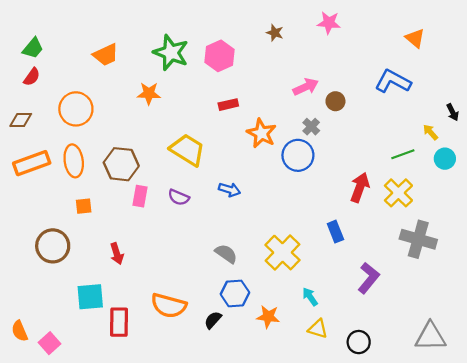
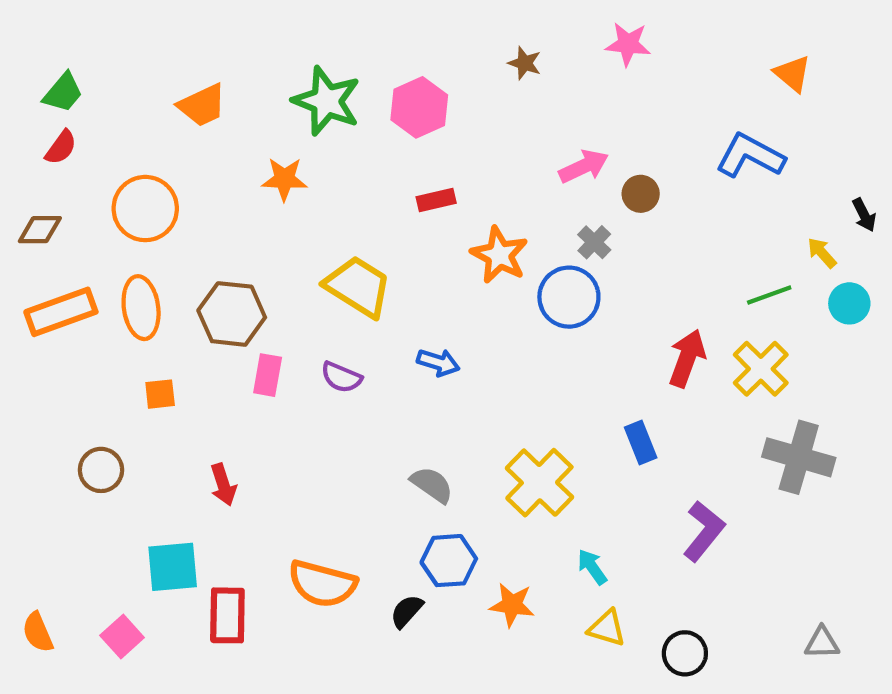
brown circle: (53, 246) -> (101, 470), size x0.7
gray triangle: (430, 336) -> (822, 643), size x0.6
pink square: (49, 343) -> (122, 636), moved

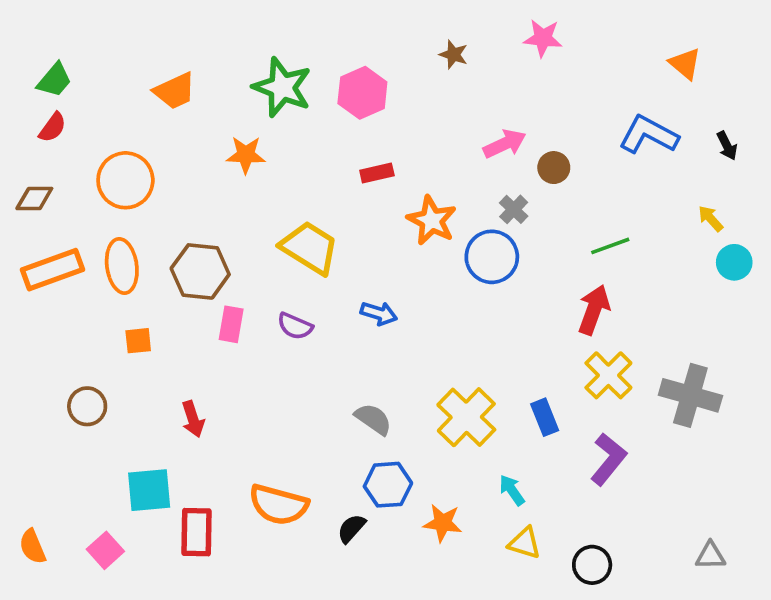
black arrow: (864, 215) -> (727, 146), moved
green line: (769, 295) -> (610, 246), moved
yellow cross: (761, 369) -> (608, 375), moved
blue rectangle: (641, 443) -> (545, 417), moved

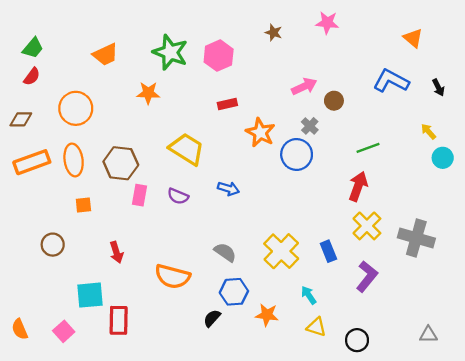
orange semicircle: (279, 505) -> (172, 276), moved

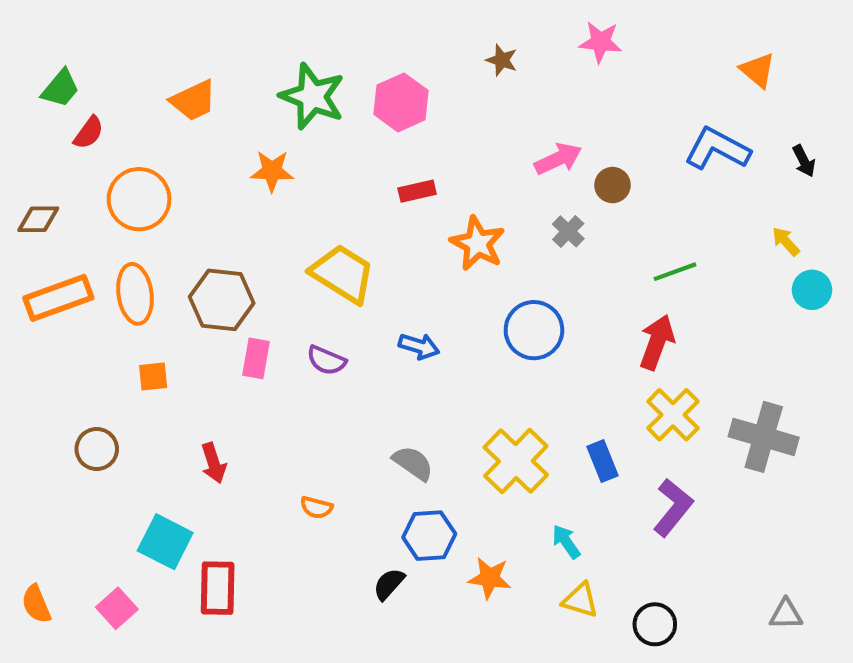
red semicircle: (32, 76) -> (89, 133), moved
blue circle: (297, 154) -> (534, 330), moved
orange semicircle: (172, 276) -> (316, 507), size x0.5
cyan square: (90, 295) -> (165, 542), turned 32

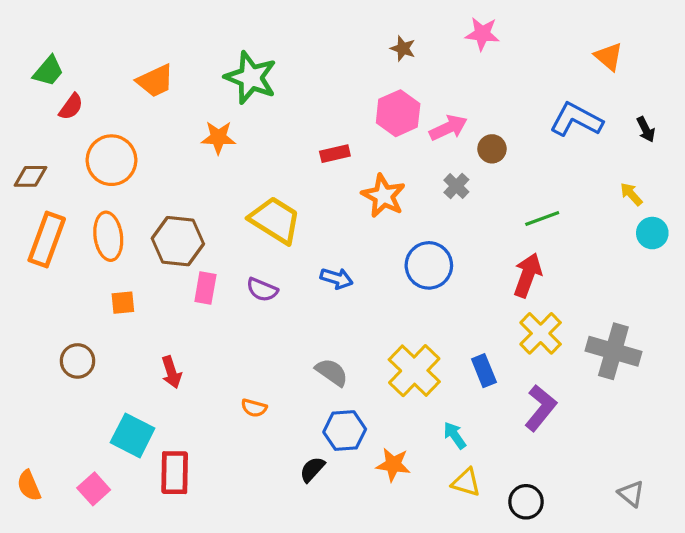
pink hexagon: (401, 102) -> (398, 113), moved
orange rectangle: (58, 298) -> (47, 239), turned -50
gray triangle: (786, 614) -> (631, 494), turned 40

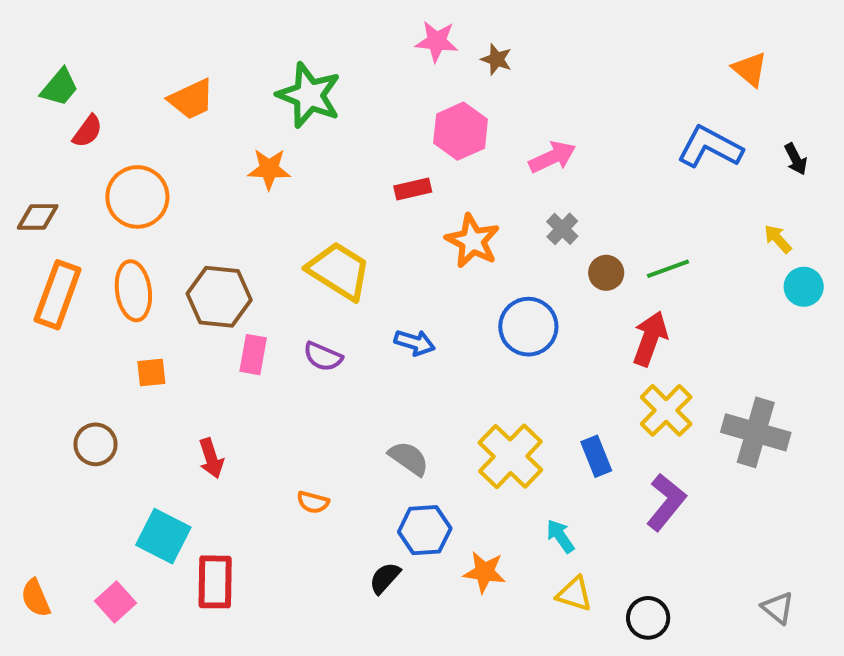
pink star: (482, 34) -> (437, 41), moved
pink hexagon: (398, 113) -> (461, 131), moved
brown circle: (492, 149) -> (606, 273), moved

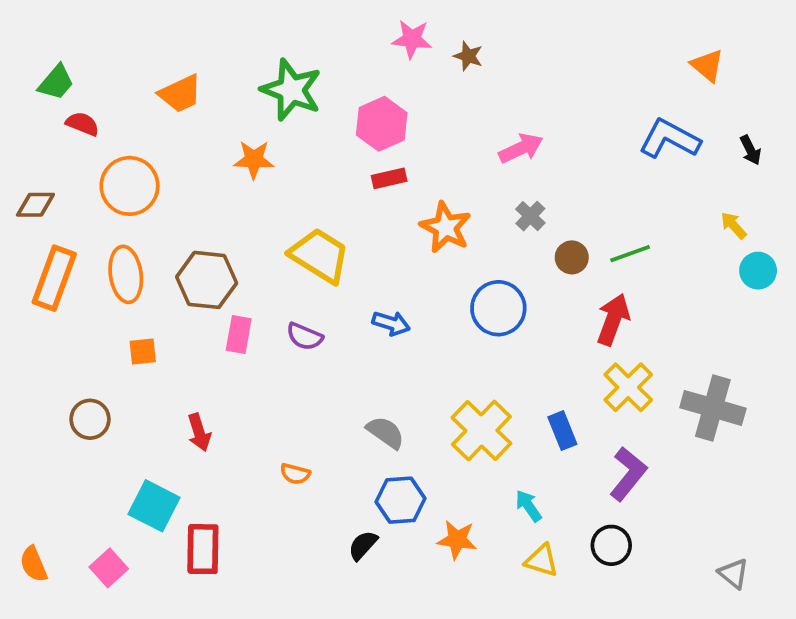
red semicircle: (88, 131) -> (82, 124), turned -104
pink hexagon: (461, 131) -> (382, 124), moved
black circle: (648, 618) -> (611, 545), moved

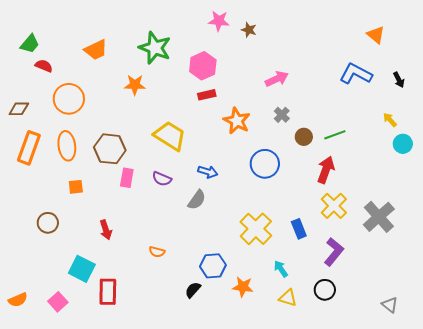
gray cross: (713, 408) -> (379, 217), turned 32
gray semicircle: (385, 432) -> (197, 200), moved, turned 90
orange semicircle: (34, 564) -> (18, 300), turned -90

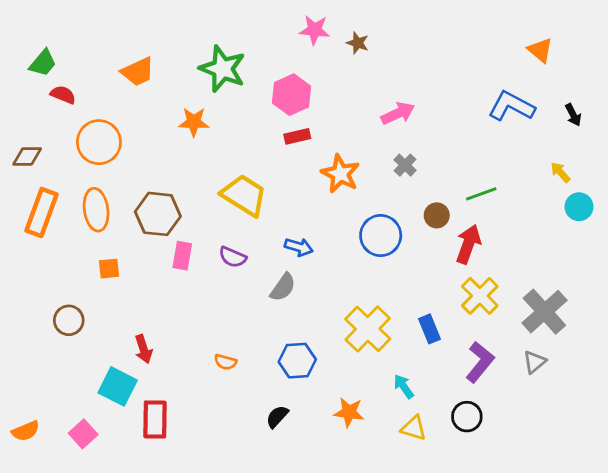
brown circle: (304, 137) -> (437, 215), moved
red arrow: (106, 230) -> (144, 349), moved
blue hexagon: (213, 266) -> (297, 361), moved
gray triangle: (390, 305) -> (534, 362), moved, turned 42

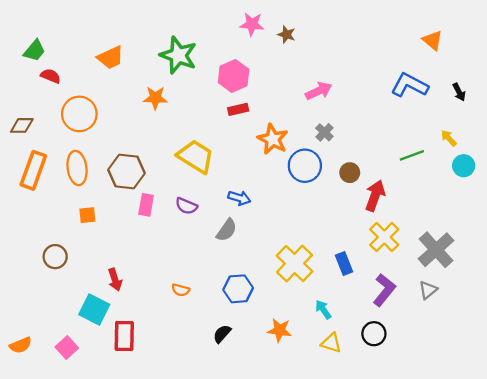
green line: (481, 194) -> (412, 155), moved
blue circle: (381, 236) -> (305, 166), moved

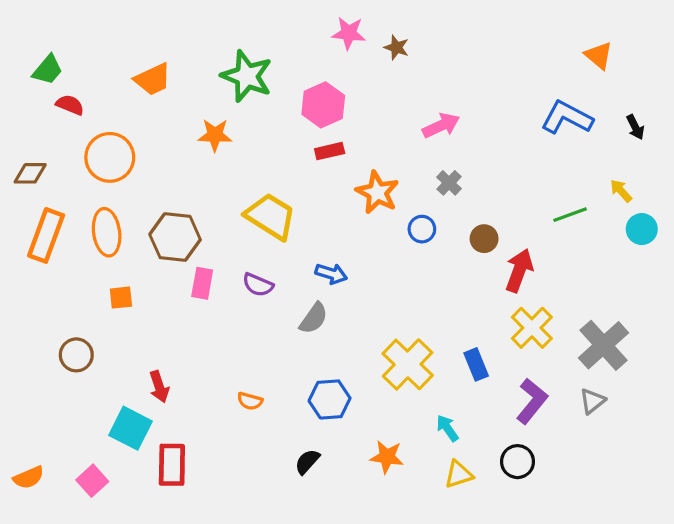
blue circle: (305, 166) -> (422, 229), size x0.6
yellow triangle: (331, 343) -> (459, 474), turned -35

